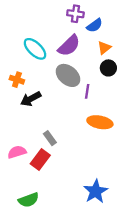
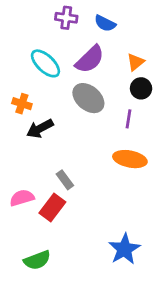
purple cross: (75, 14) -> (66, 18), moved
blue semicircle: (95, 25) -> (105, 23), moved, turned 63
purple line: (87, 91) -> (129, 119), moved

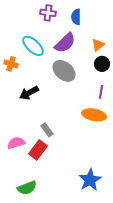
blue semicircle: (105, 23) -> (76, 17), turned 63
orange cross: (22, 104) -> (11, 64), moved
purple line: (129, 119) -> (101, 92), moved

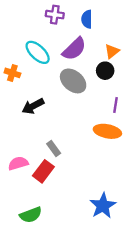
black circle: (102, 64) -> (105, 71), moved

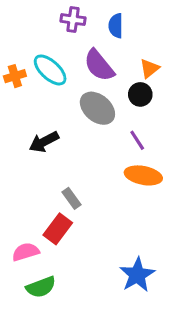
purple semicircle: (74, 49) -> (99, 65), turned 95
orange cross: (12, 73) -> (15, 76), moved, turned -35
purple line: (115, 105) -> (137, 140), moved, turned -42
pink semicircle: (18, 163) -> (26, 252), moved

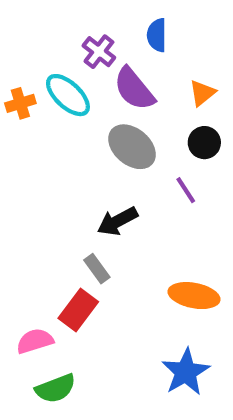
purple cross: (73, 20) -> (99, 52), moved, turned 30
black circle: (140, 94) -> (204, 143), moved
black arrow: (44, 142) -> (118, 221), moved
orange ellipse: (143, 175) -> (194, 296), moved

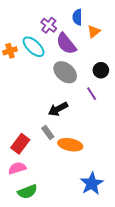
orange triangle: (202, 93) -> (94, 31), moved
orange ellipse: (194, 296) -> (70, 145), moved
red rectangle: (78, 310) -> (20, 144), moved

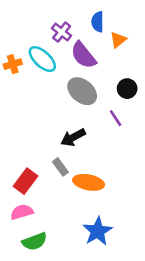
blue star: (92, 183) -> (98, 231), moved

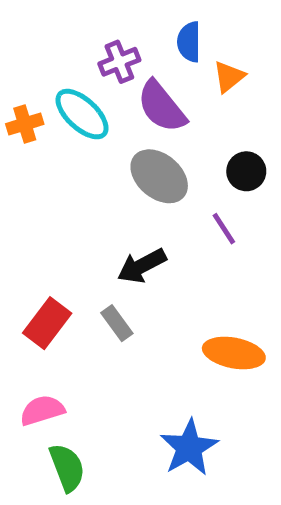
purple cross: (62, 32) -> (119, 62), turned 30
red rectangle: (26, 181) -> (47, 323), moved
orange ellipse: (89, 182) -> (234, 353), moved
green semicircle: (35, 241) -> (67, 468), turned -90

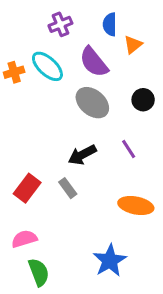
purple cross: (119, 62) -> (60, 24), moved
purple line: (224, 229) -> (129, 149), moved

